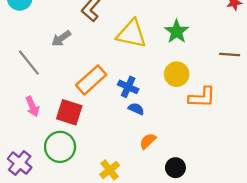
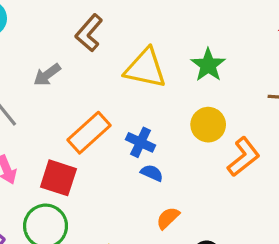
orange L-shape: (202, 97) -> (244, 157), turned -40

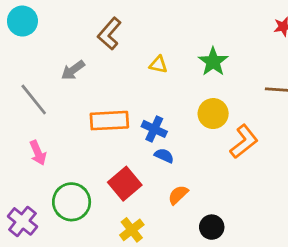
yellow triangle: (145, 68) -> (158, 64), size x0.5
orange rectangle: (89, 133) -> (109, 121), turned 39
red square: (58, 178) -> (125, 184), moved, turned 32

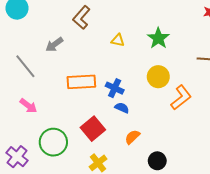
pink arrow: (38, 153) -> (28, 106), turned -30

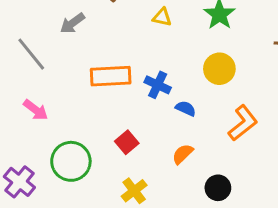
orange L-shape: (181, 97) -> (243, 123), moved
blue semicircle: (122, 108) -> (186, 108), moved
red square: (93, 129) -> (127, 142), size x0.7

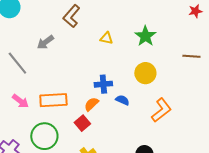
orange rectangle: (111, 76) -> (53, 100), moved
blue cross: (158, 85) -> (103, 84), turned -30
orange semicircle: (183, 154) -> (91, 104), moved

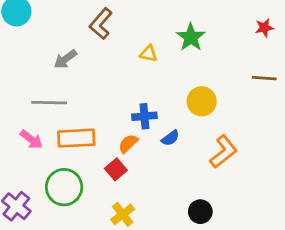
red star: (195, 11) -> (264, 28), moved
green star: (145, 36) -> (191, 37), moved
gray line: (17, 63) -> (49, 103), moved, turned -50
blue semicircle: (122, 100) -> (170, 138), turned 120

